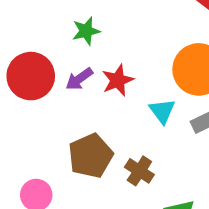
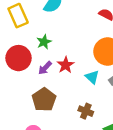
red circle: (31, 76) -> (19, 58), moved
brown pentagon: (91, 156) -> (44, 100), moved

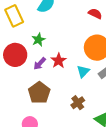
cyan triangle: (92, 77) -> (83, 71), turned 32
brown cross: (86, 111) -> (78, 103), turned 32

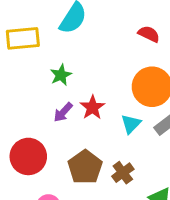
yellow rectangle: (14, 16) -> (23, 38), turned -70
red circle: (15, 55) -> (28, 156), moved
brown pentagon: (39, 93) -> (85, 167), moved

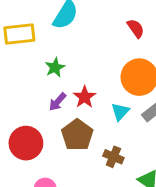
red semicircle: (149, 34) -> (136, 28), turned 30
brown pentagon: (85, 167) -> (77, 135), moved
brown cross: (123, 173) -> (113, 157), turned -30

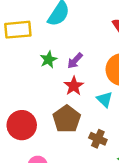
purple arrow: (57, 102) -> (75, 61), moved
cyan triangle: (120, 112) -> (105, 99), turned -30

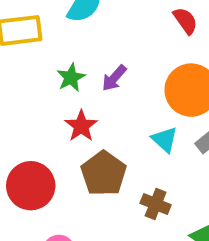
red star: (74, 86) -> (81, 126), moved

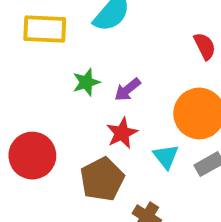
red star: (81, 126) -> (122, 133), moved
red circle: (31, 186) -> (32, 156), moved

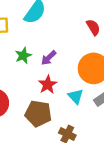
brown pentagon: (102, 179) -> (38, 114), turned -30

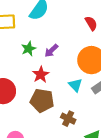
red star: (48, 84) -> (41, 75), moved

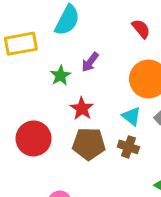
purple arrow: (51, 51) -> (90, 62), moved
brown cross: (68, 119) -> (128, 147), moved

